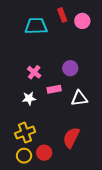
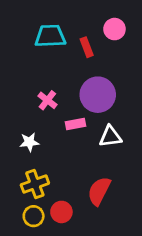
red rectangle: (62, 15) -> (87, 47), moved
purple circle: (70, 68) -> (98, 95), size x1.6
white star: (29, 98) -> (29, 142), moved

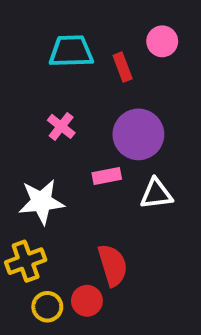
pink cross: (47, 100) -> (61, 126), moved
white star: (29, 142) -> (41, 202), size x1.6
yellow cross: (35, 184) -> (26, 261), moved
red semicircle: (99, 191) -> (113, 265), moved, turned 136

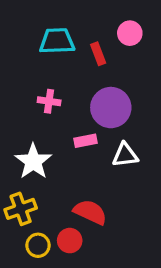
pink cross: (61, 126) -> (49, 101), turned -30
white star: (41, 202) -> (33, 161), turned -30
red semicircle: (113, 265) -> (90, 212), turned -48

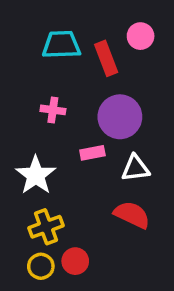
red rectangle: (98, 54) -> (106, 58), size x1.4
yellow cross: (21, 209) -> (46, 227), moved
red semicircle: (90, 212) -> (132, 215), moved

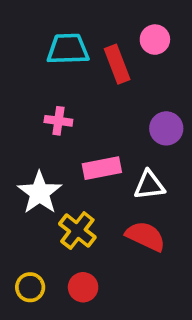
purple circle: (120, 117) -> (166, 128), moved, size x0.7
pink rectangle: (92, 153) -> (102, 168), size x1.4
yellow cross: (46, 227) -> (77, 231), moved, turned -32
yellow circle: (41, 266) -> (30, 287), moved

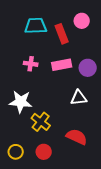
pink rectangle: (102, 168) -> (62, 65), moved
white star: (40, 193) -> (21, 102), turned -30
red semicircle: (145, 236) -> (77, 137), moved

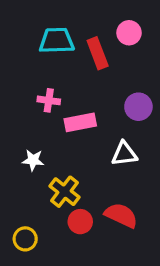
pink rectangle: (62, 65) -> (80, 122), moved
white star: (21, 102) -> (33, 160), size x0.6
red circle: (44, 152) -> (80, 222), moved

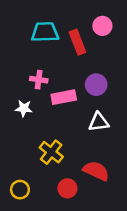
purple circle: (138, 107) -> (96, 85), moved
white star: (33, 160) -> (24, 108), moved
red circle: (80, 222) -> (67, 188), moved

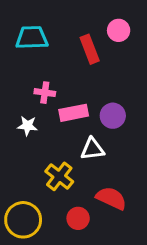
cyan trapezoid: (45, 32) -> (32, 38), moved
purple circle: (96, 85) -> (113, 116), moved
white triangle: (99, 122) -> (93, 149), moved
yellow circle: (20, 190) -> (23, 220), size x1.6

